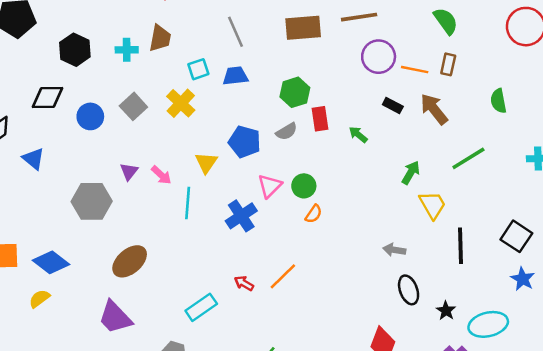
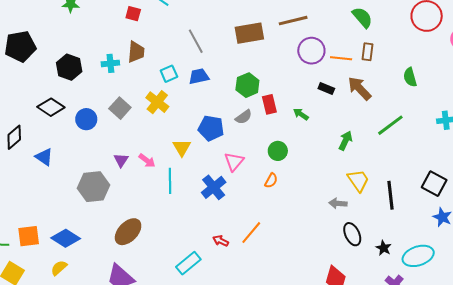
black diamond: (48, 98) -> (51, 107), turned 40
green circle: (304, 186) -> (278, 151), moved
yellow trapezoid: (432, 205) -> (358, 180), moved

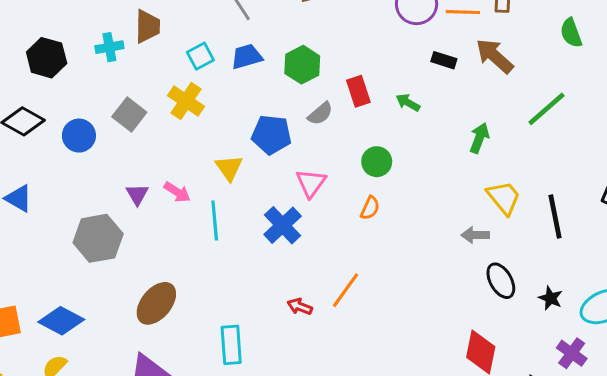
green hexagon: (247, 85) -> (302, 65), moved
cyan rectangle: (188, 263) -> (231, 345), moved, turned -50

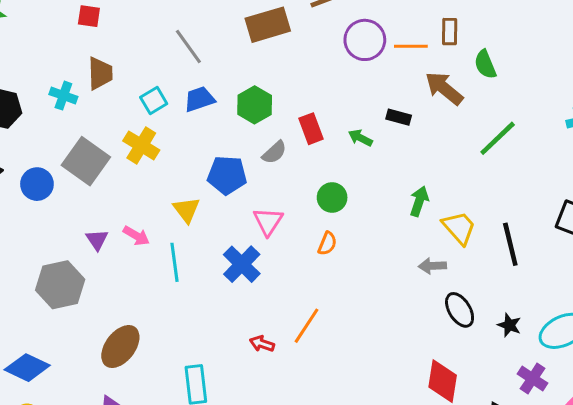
green semicircle: (571, 33) -> (485, 64), moved
cyan cross: (109, 47) -> (63, 96), turned 32
black rectangle: (444, 60) -> (399, 117), moved
gray square: (129, 114) -> (86, 161), size x1.4
green arrow: (479, 138) -> (419, 201), moved

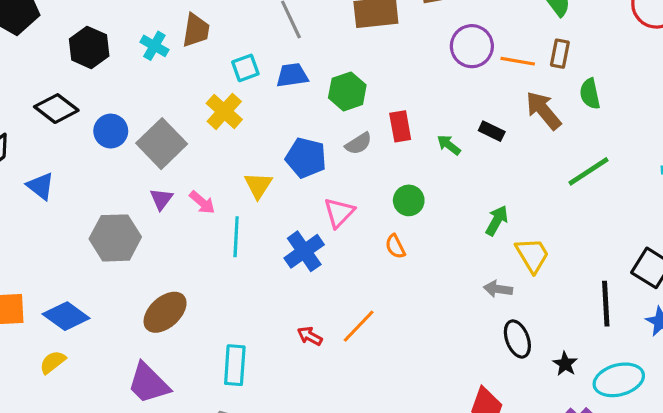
gray square: (86, 161) -> (162, 144), moved
orange semicircle: (327, 244) -> (395, 246), turned 120
black line: (510, 244) -> (606, 304), moved

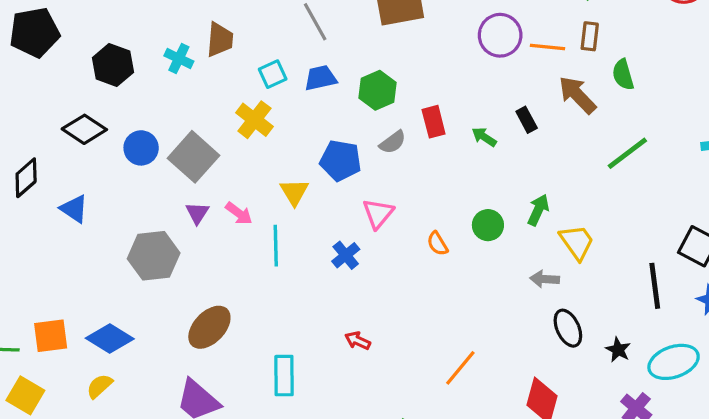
black rectangle: (492, 131) -> (527, 120), turned 40
green circle: (409, 200) -> (488, 225), moved
blue cross: (304, 251) -> (346, 255), size x0.7
orange line: (359, 326) -> (460, 368), moved

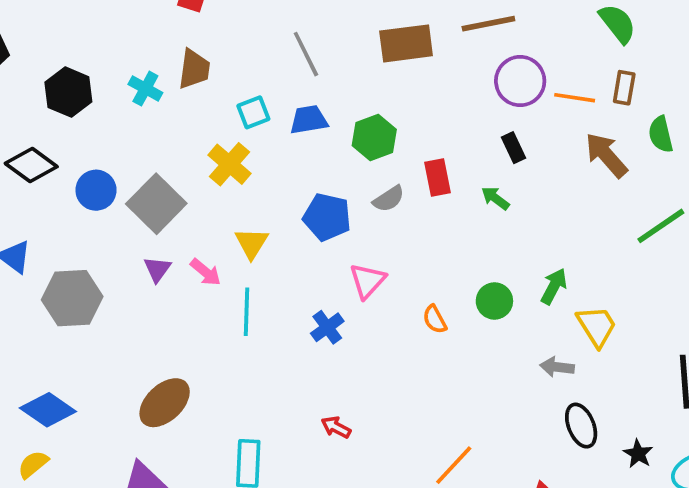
black rectangle: (527, 120) -> (513, 148), moved
yellow triangle: (294, 192) -> (252, 243), moved
gray hexagon: (154, 256) -> (72, 298), moved

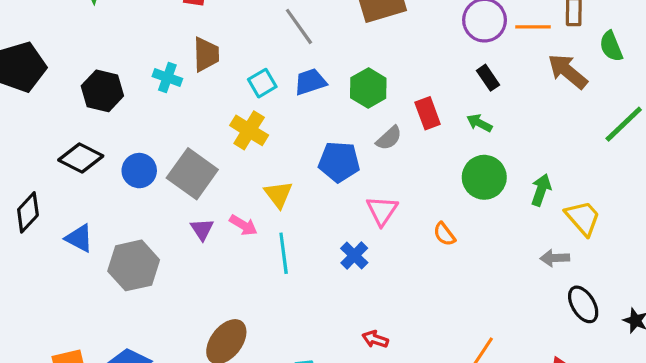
green circle: (494, 301) -> (484, 177), moved, size x1.4

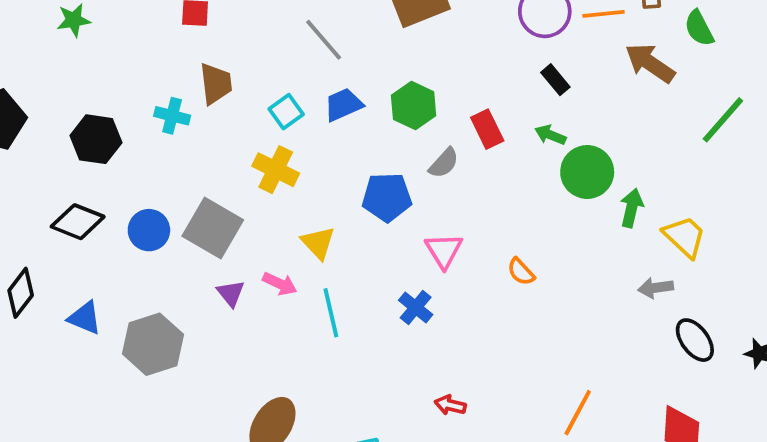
green circle: (484, 177) -> (587, 172), moved

